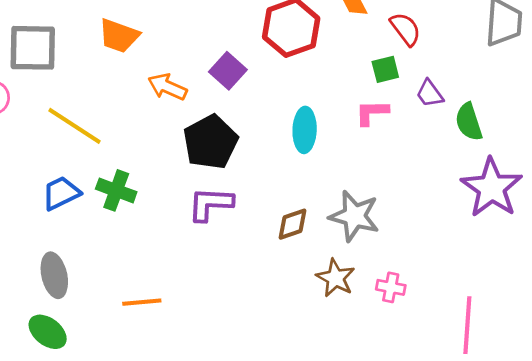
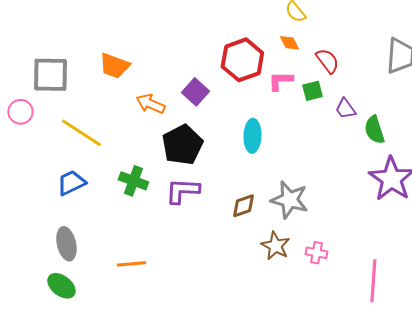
pink L-shape: (372, 112) -> (280, 81), moved
green cross: (116, 190) -> (133, 181), moved

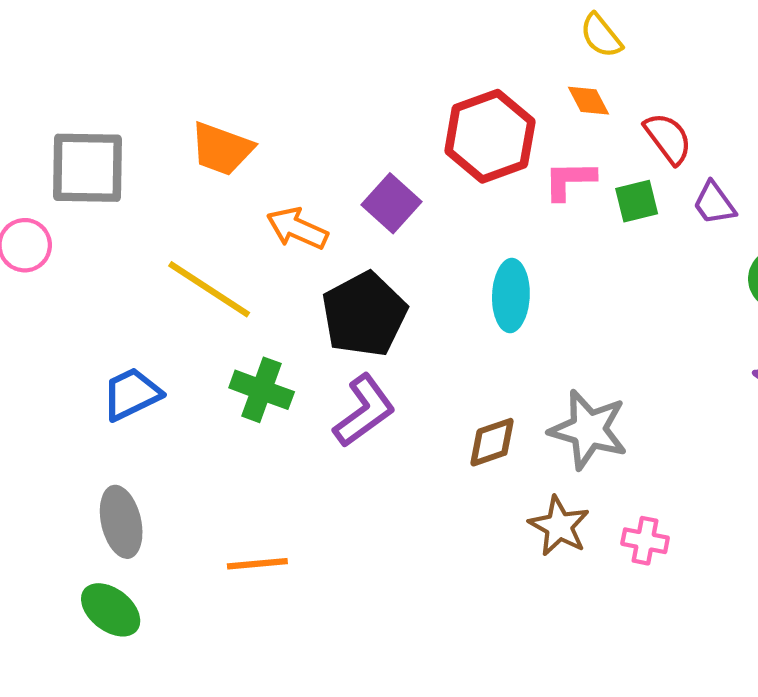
purple trapezoid: (345, 109) -> (714, 203), moved
yellow line: (81, 133) -> (209, 289), moved
purple L-shape: (182, 191) -> (364, 411), turned 141

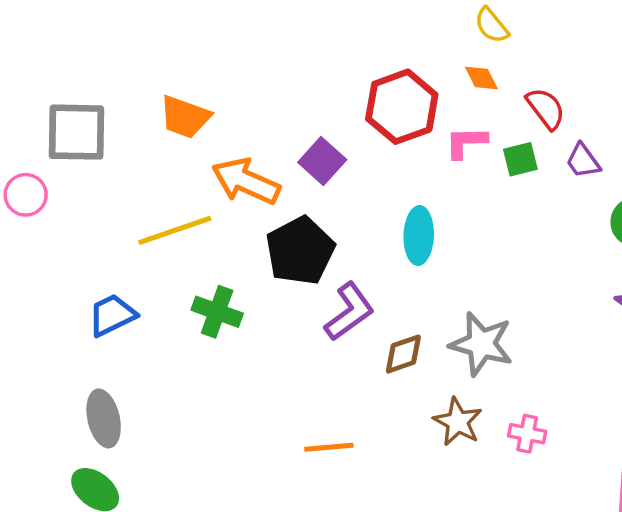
orange arrow: (297, 228) -> (246, 181), size x1.4
yellow line: (209, 289) -> (175, 230), turned -52
purple L-shape: (364, 411) -> (349, 312), moved
orange line: (257, 564) -> (329, 447), moved

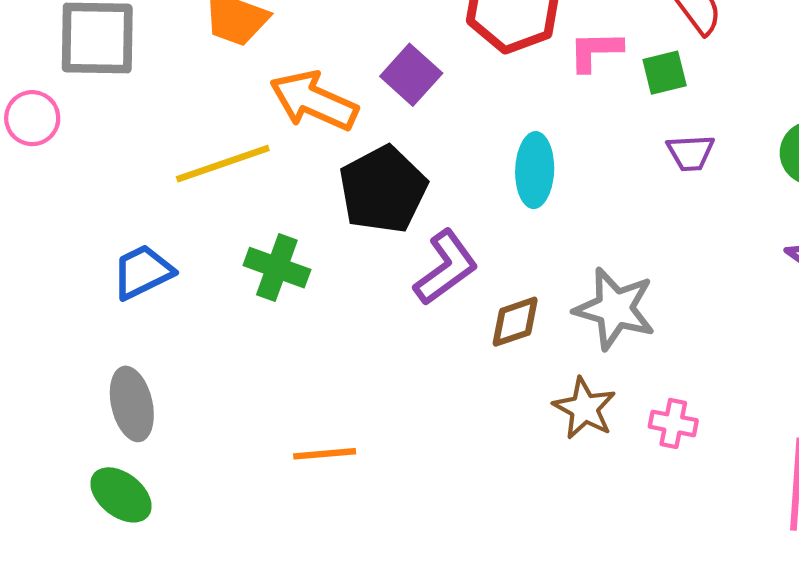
purple trapezoid: (583, 161) -> (691, 153), moved, turned -57
orange line: (329, 447) -> (325, 454), moved

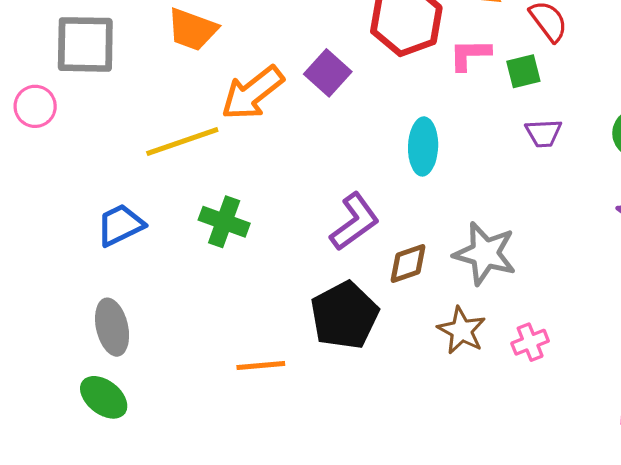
orange arrow: (314, 101) -> (253, 93), turned -62
black pentagon: (383, 190) -> (344, 315), moved
pink cross: (673, 423) -> (530, 342), turned -33

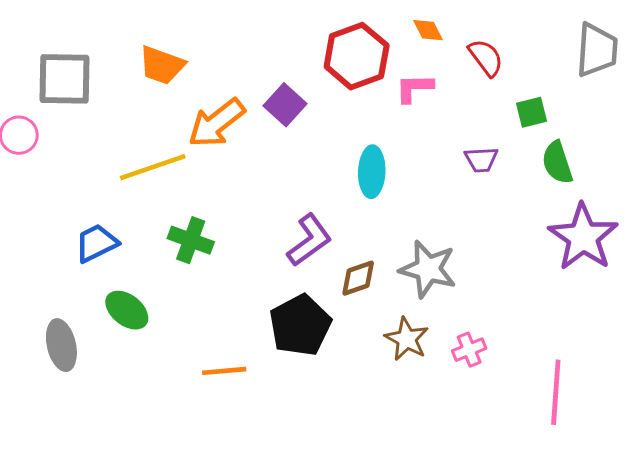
green square: (523, 71) -> (531, 112), moved
gray ellipse: (112, 327) -> (61, 345), moved
green ellipse: (104, 397) -> (127, 310), moved

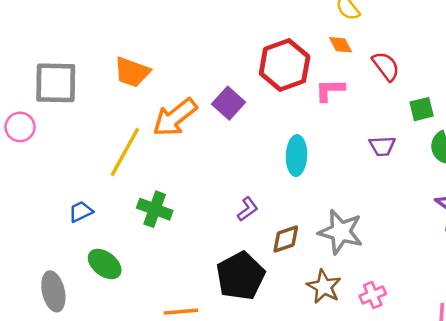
yellow line: (153, 167) -> (125, 152), turned -42
purple L-shape: (309, 240) -> (248, 209), size x0.6
blue trapezoid: (96, 243) -> (81, 212), size x0.7

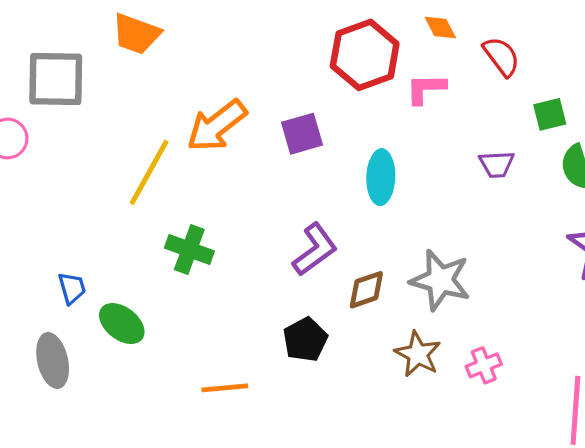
orange trapezoid: (132, 72) -> (136, 34), moved
purple square: (229, 103) -> (302, 134), moved, turned 32
purple L-shape: (248, 209) -> (315, 250), size x1.6
blue trapezoid: (81, 212) -> (72, 288), moved, turned 100
black pentagon: (240, 276) -> (305, 340), size x0.7

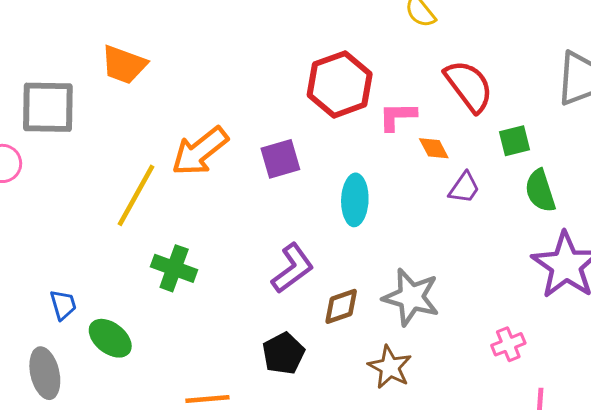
orange diamond: (440, 28) -> (434, 148), moved
red semicircle: (501, 56) -> (469, 86), size x1.4
purple trapezoid: (497, 164) -> (464, 188), turned -52
pink cross: (484, 365) -> (508, 344), moved

